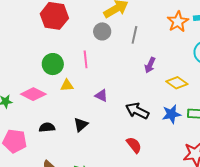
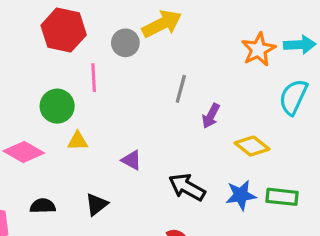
gray circle: (102, 31) -> (125, 43), moved
gray line: (134, 35) -> (181, 89), moved
pink line: (86, 59) -> (94, 78), moved

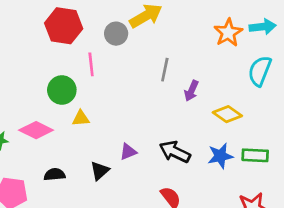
purple triangle: (132, 160) -> (128, 152), moved, turned -48

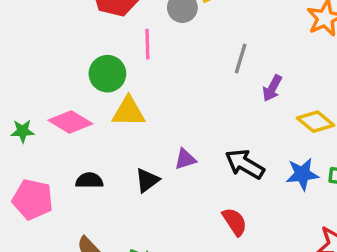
yellow triangle: (81, 118) -> (129, 112), size x1.5

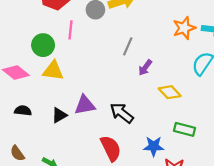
purple triangle: (185, 159) -> (85, 105), size x1.5
blue star: (302, 174) -> (154, 146), moved
red semicircle: (235, 222) -> (111, 148), size x1.4

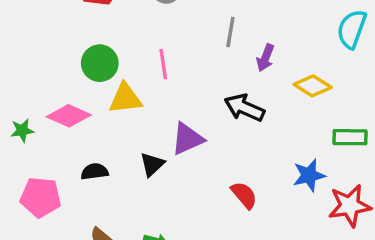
pink line: (70, 30) -> (163, 64), moved
black arrow: (122, 113) -> (244, 108), moved
red semicircle: (111, 148) -> (244, 195), size x0.7

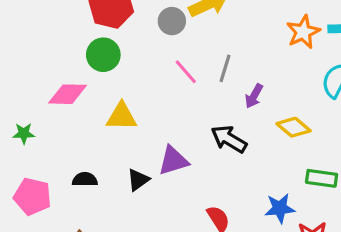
green circle: (100, 63) -> (103, 55), moved
pink line: (163, 64) -> (186, 72), moved, turned -40
pink diamond: (69, 116) -> (67, 94), moved, turned -30

